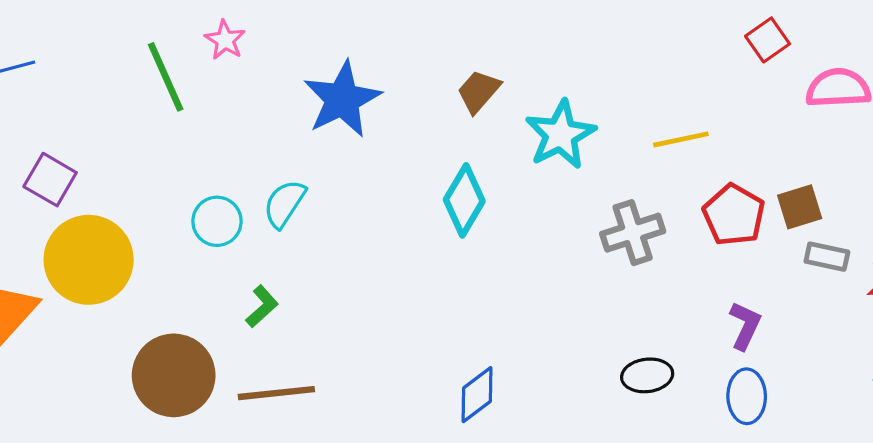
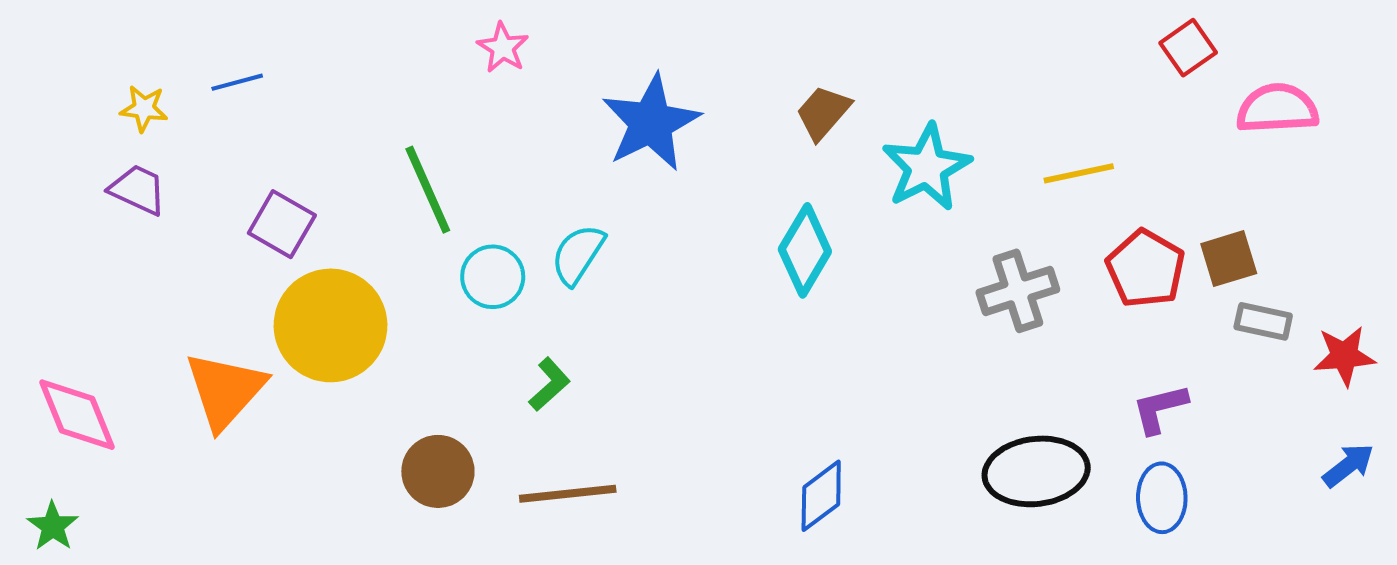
green line: (166, 77) -> (428, 190), moved
purple L-shape: (745, 326) -> (1160, 409), turned -129
brown circle: (174, 375) -> (438, 471), size x0.7
black ellipse: (647, 375) -> (1036, 471), size x1.6

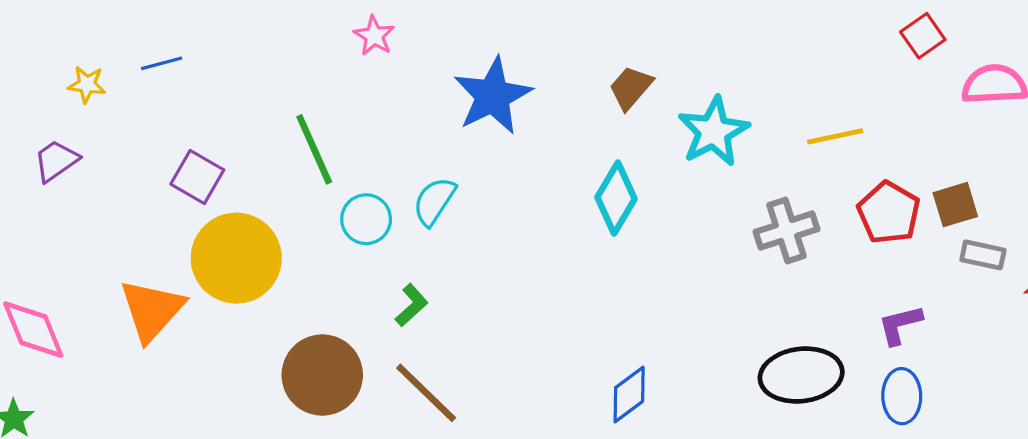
purple trapezoid: (138, 190) -> (56, 161), moved, turned -60
brown circle: (438, 471) -> (322, 375), size x1.4
brown line: (568, 494) -> (426, 393), turned 50

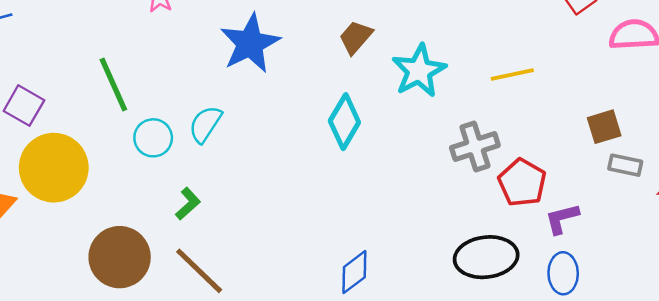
red pentagon: (889, 213) -> (522, 183), moved

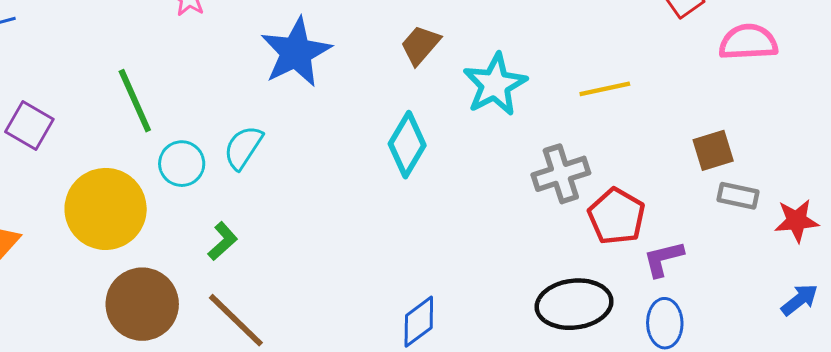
yellow circle: (54, 168) -> (106, 209), moved

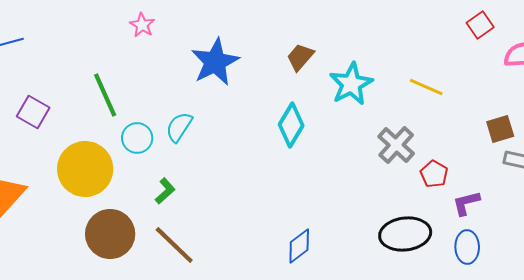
yellow line: (605, 89) -> (426, 87), turned 36
gray cross: (561, 174) -> (396, 145), turned -30
red pentagon: (616, 216) -> (434, 174), size x0.7

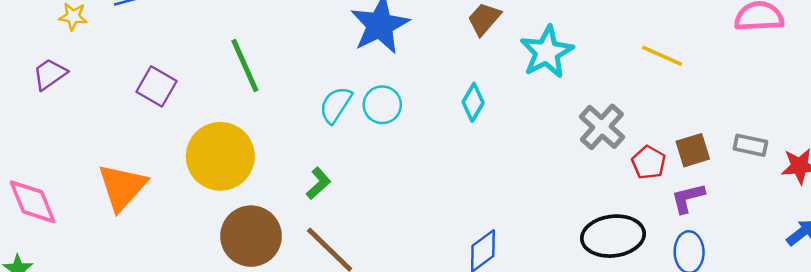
yellow line: (426, 87) -> (662, 56), moved
cyan diamond: (291, 125) -> (473, 102), size x0.7
brown square: (500, 129) -> (693, 150), moved
cyan circle: (137, 138) -> (382, 105), moved

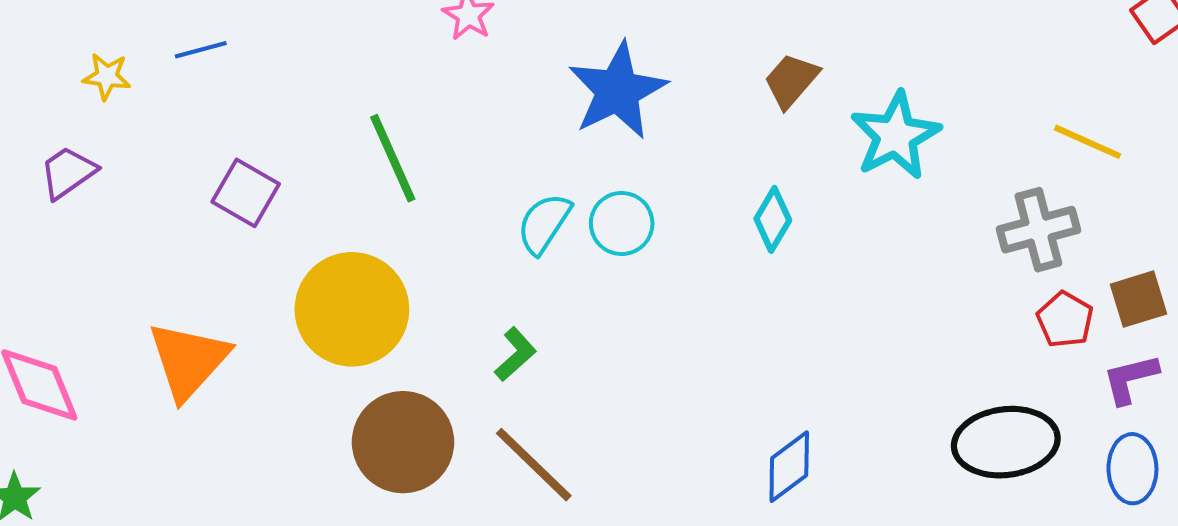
gray cross: (602, 127) -> (1038, 230), moved, turned 33

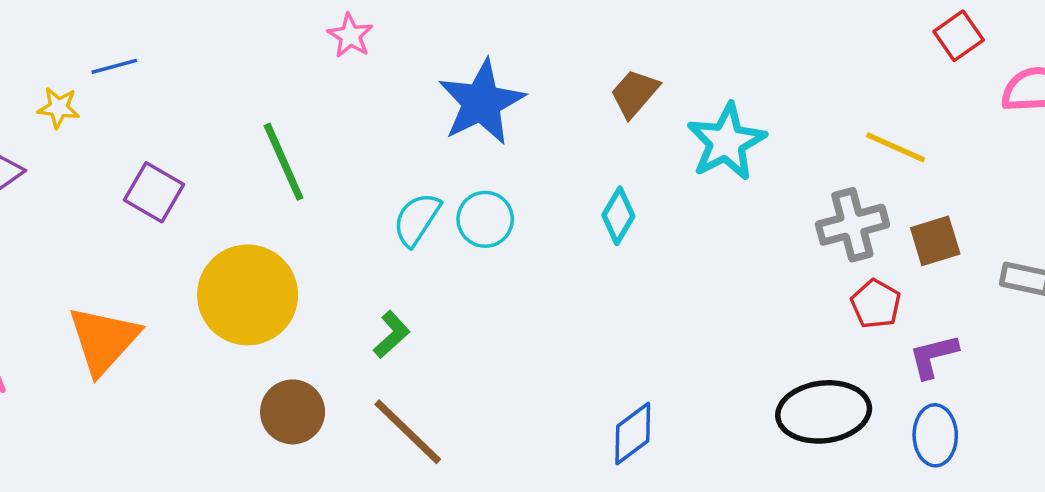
yellow star: (107, 76) -> (59, 108), moved
brown square: (1139, 299) -> (935, 241), moved
brown circle: (403, 442) -> (293, 412), size x0.7

